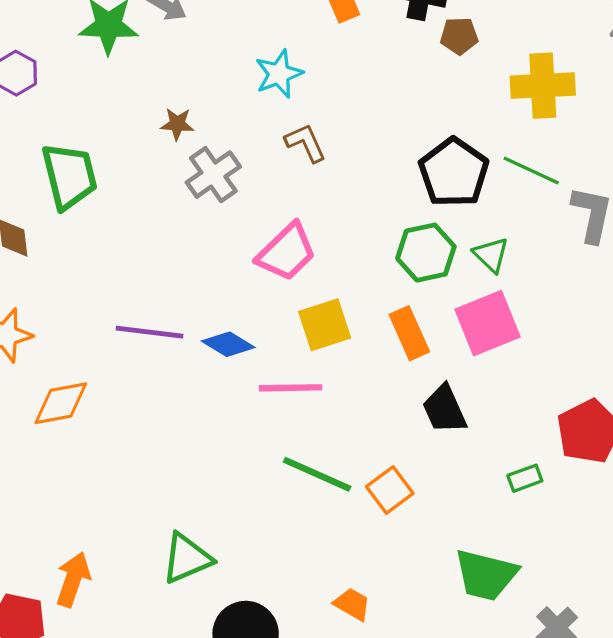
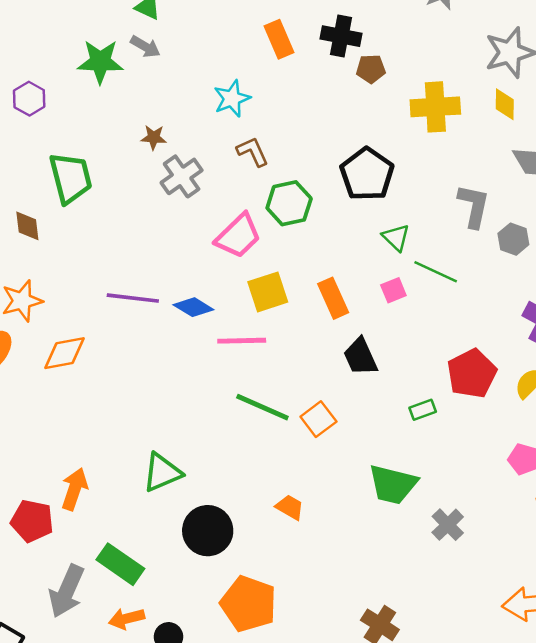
green line: (531, 170) -> (436, 272), moved
green hexagon: (426, 253) -> (289, 203), moved
pink square: (488, 323) -> (393, 290), size x0.5

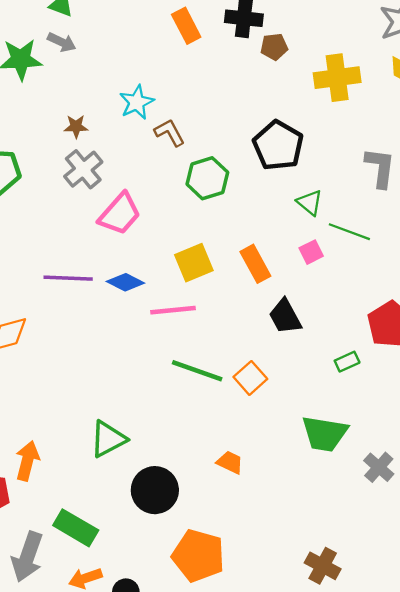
cyan star: (232, 99) -> (137, 102), moved
gray cross: (182, 176) -> (83, 169), moved
pink trapezoid: (238, 236) -> (120, 214), moved

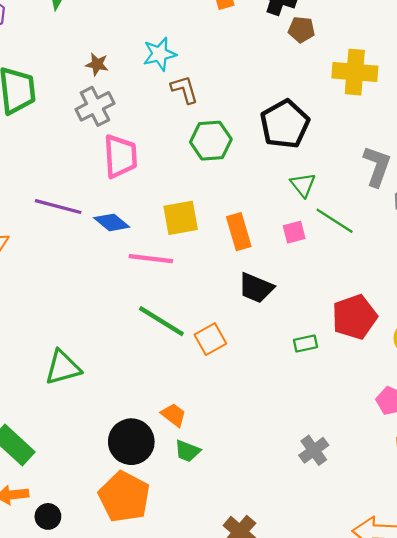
pink trapezoid: (120, 214) -> (120, 156), turned -57
black trapezoid: (285, 317) -> (256, 288), turned -51
green trapezoid: (325, 434) -> (187, 451), moved, size x0.6
black circle: (155, 490) -> (131, 442), moved

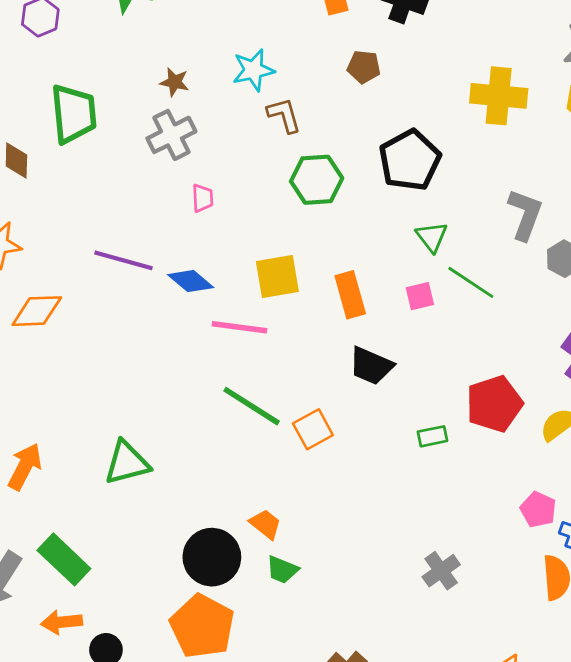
brown pentagon: (301, 30) -> (364, 67), moved
pink trapezoid: (120, 156) -> (203, 198), size x0.5

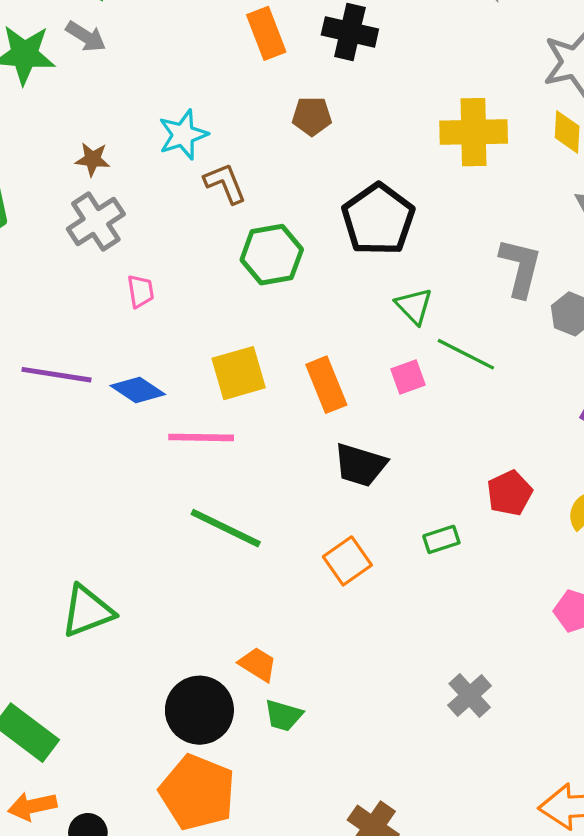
red pentagon: (494, 404) -> (510, 493), size x0.7
orange square: (313, 429) -> (347, 561), moved

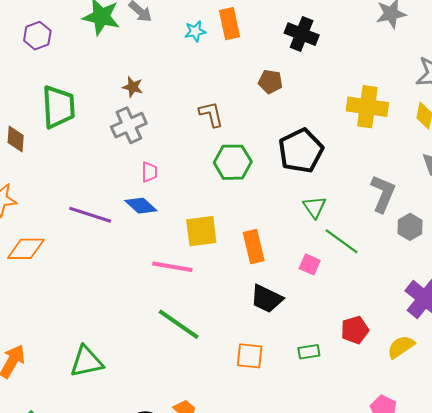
orange rectangle: (266, 33) -> (230, 24), moved
cyan star: (183, 135) -> (195, 31), moved, size x0.7
pink square: (408, 377) -> (310, 264), moved, turned 35
blue diamond: (138, 390) -> (141, 206), moved
orange square: (347, 561) -> (250, 356), turned 32

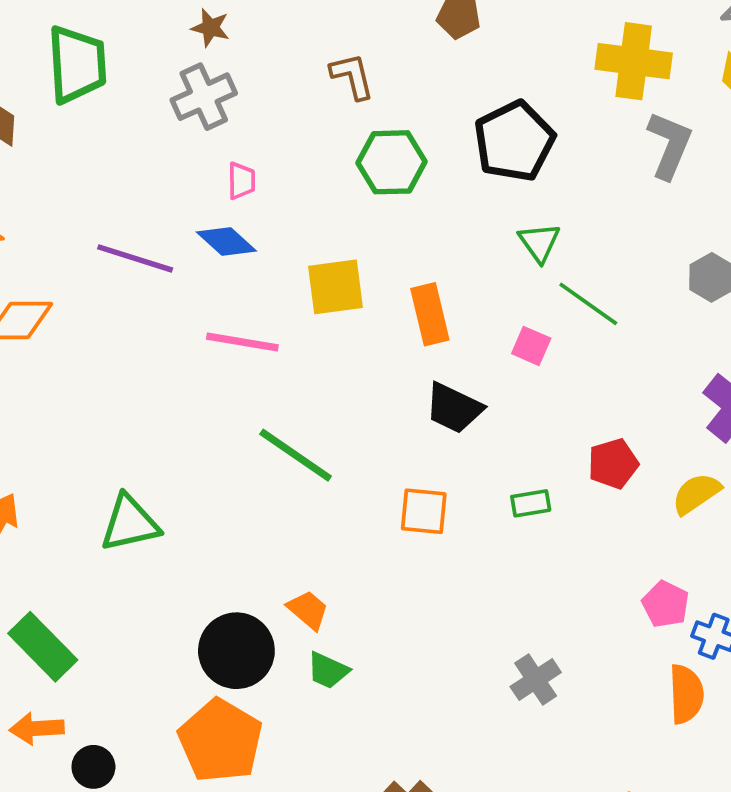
gray L-shape: (383, 194) -> (669, 145), moved
pink line: (172, 267) -> (242, 342), moved

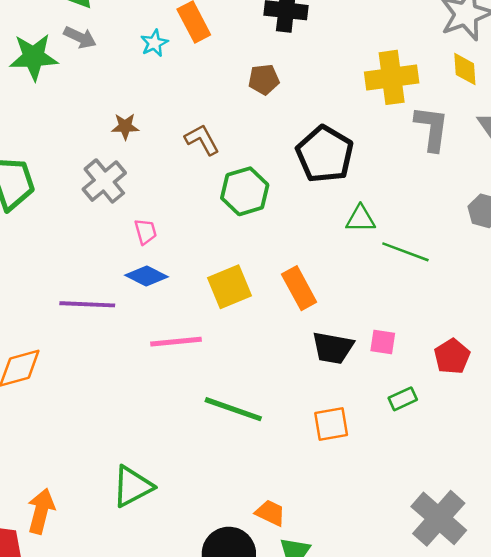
brown star: (210, 28) -> (125, 126), moved
green triangle: (539, 242) -> (361, 219), turned -40
pink square: (531, 346) -> (383, 342), moved
gray cross: (536, 680) -> (439, 518), size x1.6

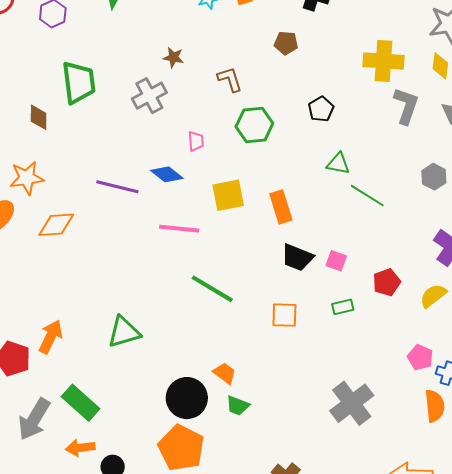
black pentagon: (325, 154) -> (321, 109), size x0.6
pink trapezoid: (146, 232) -> (196, 141), moved

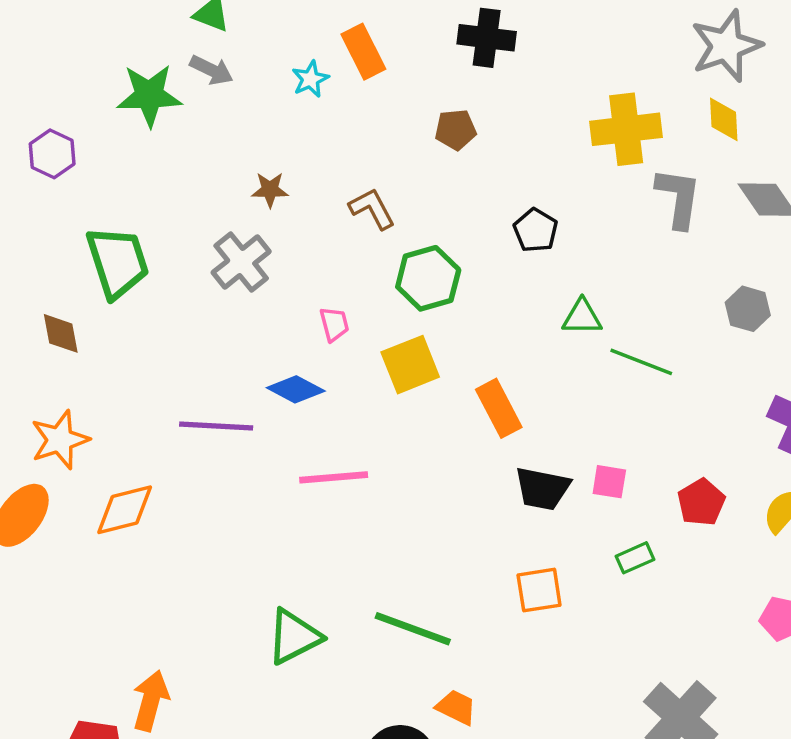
yellow square: (228, 195) -> (410, 365), moved
green line: (212, 289) -> (413, 629), moved
green triangle: (124, 332) -> (294, 637), moved

